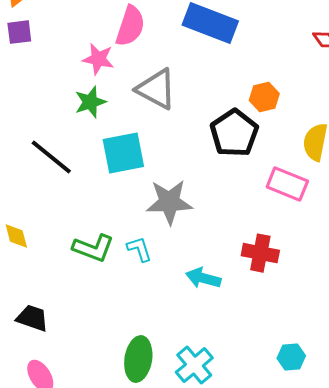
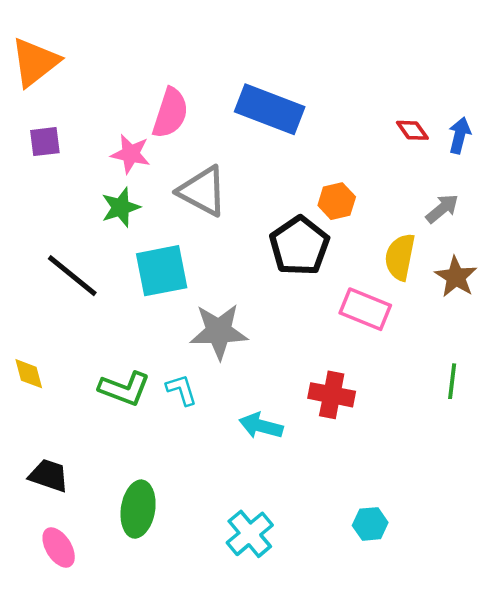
purple square: (19, 32) -> (45, 142), moved
green ellipse: (138, 359) -> (138, 509), moved

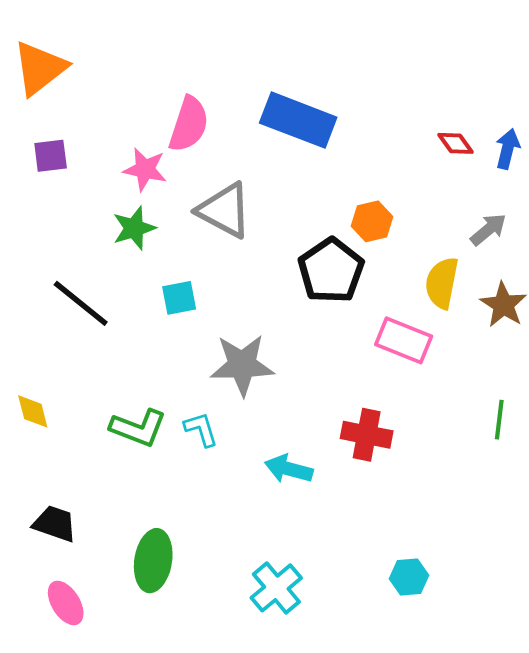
cyan square: (162, 271) -> (179, 298), size x0.6

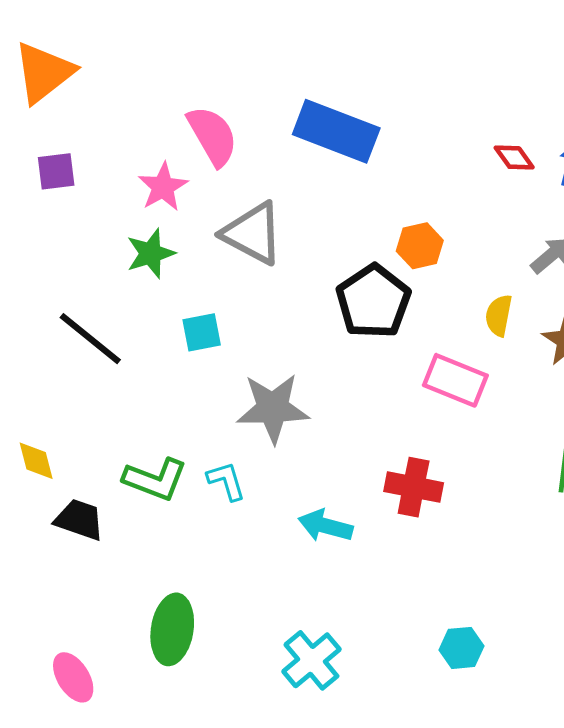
pink semicircle: (189, 124) -> (212, 136), turned -48
pink star: (145, 169) -> (163, 187), turned 30
yellow semicircle: (442, 283) -> (499, 315), size x0.7
black trapezoid: (55, 524) -> (79, 520), moved

